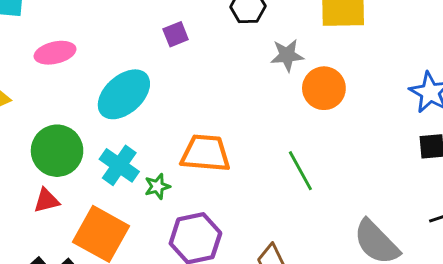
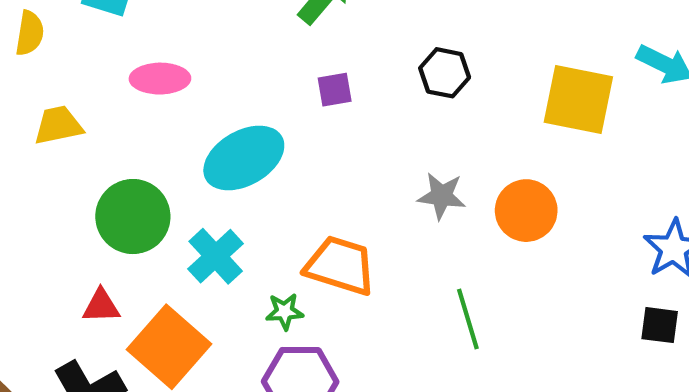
gray star: (287, 55) -> (442, 196), moved
green star: (157, 186) -> (285, 311), moved
red triangle: (46, 201) -> (101, 306), moved

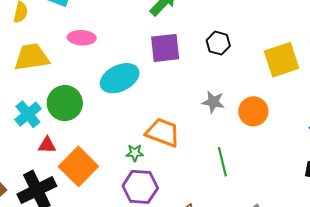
purple square: (335, 90) -> (165, 48), size x1.8
yellow square: (578, 100) -> (282, 60), turned -33
yellow trapezoid: (58, 125) -> (32, 57), size x1.5
cyan cross: (216, 256) -> (28, 114), moved

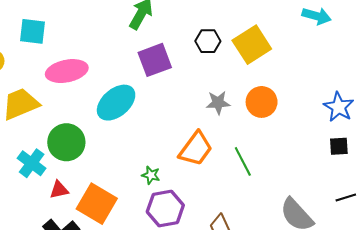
pink ellipse: (82, 38) -> (67, 71), size x1.4
yellow square: (282, 60) -> (252, 45), moved
orange trapezoid: (163, 132) -> (196, 149), moved, turned 120
green star: (135, 153) -> (151, 175), turned 30

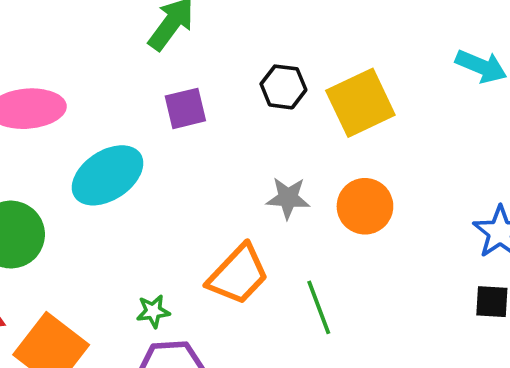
purple square: (155, 60) -> (185, 108), size x0.7
green star: (151, 175) -> (153, 311), turned -30

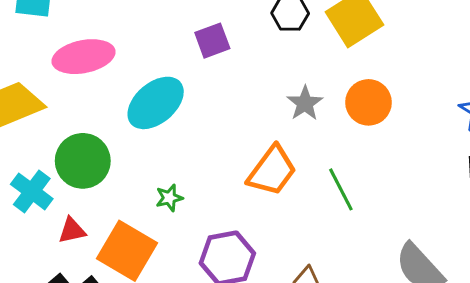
gray star: (288, 198) -> (305, 103), turned -30
green star: (153, 311) -> (169, 198), moved

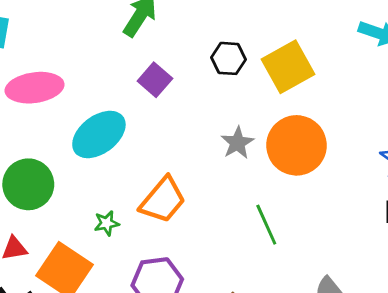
purple square: (212, 41) -> (155, 80), turned -32
orange circle: (369, 102) -> (296, 145), size x1.4
orange trapezoid: (272, 171) -> (163, 200), moved

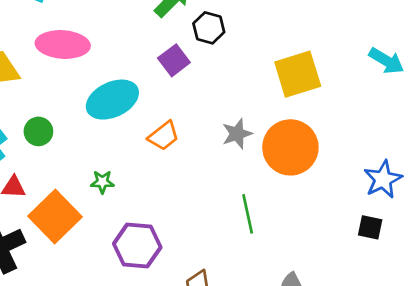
black hexagon: (229, 58) -> (209, 28), moved
green circle: (28, 184) -> (38, 131), size x0.6
orange trapezoid: (163, 200) -> (164, 136), moved, size x0.7

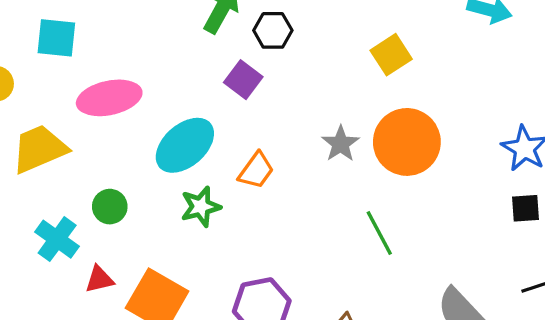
yellow square: (298, 74) -> (391, 55), size x0.7
green star: (102, 182) -> (201, 207), moved, size x1.4

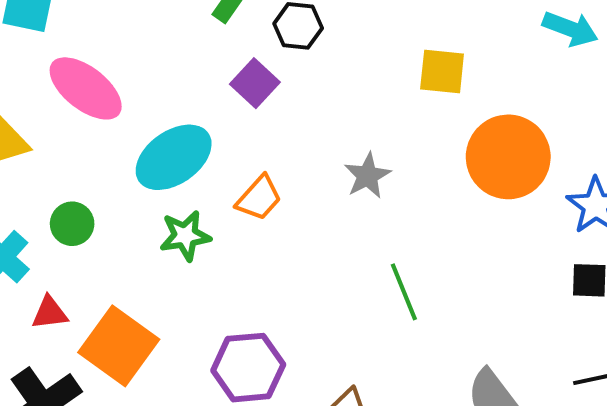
yellow square: (391, 55) -> (442, 72), turned 33
pink ellipse: (109, 98) -> (86, 88), turned 44
orange circle: (407, 142) -> (508, 157), moved

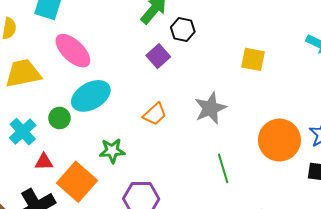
cyan ellipse: (174, 157) -> (91, 96), moved
orange circle: (508, 157) -> (279, 140), moved
gray star: (367, 176) -> (210, 108), size x1.4
green star: (185, 236) -> (112, 151), moved

